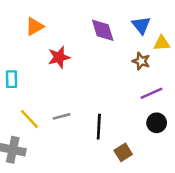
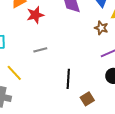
red star: (59, 57) -> (35, 15), moved
gray line: (62, 116) -> (40, 50), moved

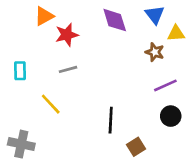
gray line: (40, 50) -> (68, 69), moved
yellow line: (14, 73) -> (51, 104), moved

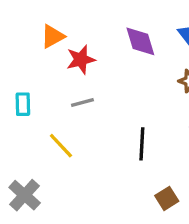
black line: (111, 120) -> (142, 144), moved
gray cross: (21, 144) -> (25, 195), turned 30

